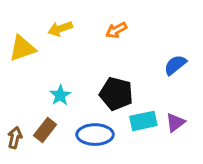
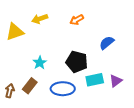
blue semicircle: (175, 65) -> (107, 43), moved

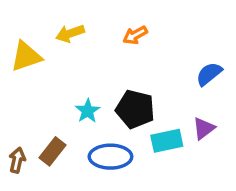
blue semicircle: (107, 43) -> (209, 74), moved
cyan star: (40, 63) -> (88, 111), moved
purple triangle: (116, 81) -> (204, 128), moved

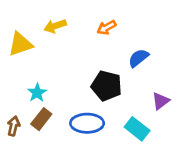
blue semicircle: (209, 74) -> (138, 58), moved
cyan star: (88, 111) -> (37, 93), moved
cyan rectangle: (167, 141) -> (137, 129), moved, turned 50

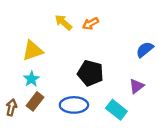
yellow arrow: (55, 26) -> (63, 22), moved, turned 60
yellow triangle: (20, 44) -> (33, 51), moved
blue semicircle: (138, 58) -> (145, 50), moved

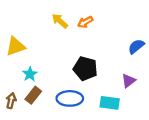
yellow triangle: (33, 51) -> (16, 46), moved
cyan rectangle: (116, 110) -> (110, 103), turned -30

